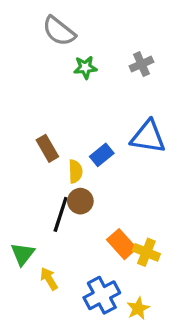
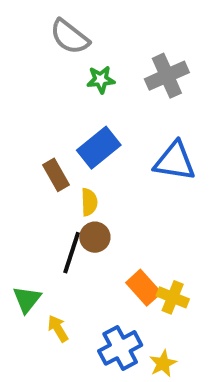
gray cross: (141, 64) -> (167, 76), size x1.5
blue rectangle: (102, 155) -> (99, 148), moved, size x1.5

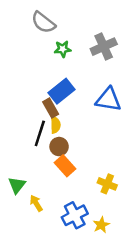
brown rectangle: (56, 175) -> (51, 108), moved
black line: (72, 253) -> (40, 133), moved
orange rectangle: (144, 288) -> (65, 166), moved

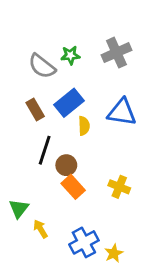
gray semicircle: (43, 22) -> (42, 66), moved
brown rectangle: (51, 108) -> (35, 110), moved
yellow semicircle: (55, 125) -> (84, 126), moved
yellow cross: (107, 184) -> (119, 187), moved

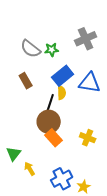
green star: (70, 55) -> (52, 50), moved
blue rectangle: (69, 103) -> (63, 76), moved
black line: (45, 150) -> (50, 105), moved
brown circle: (66, 165) -> (49, 122), size x1.5

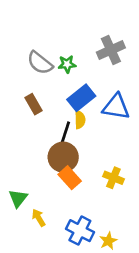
blue cross: (62, 179) -> (80, 231), turned -35

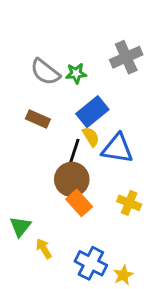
brown rectangle: (33, 104) -> (38, 119), turned -36
blue triangle: (116, 107) -> (117, 148), moved
yellow semicircle: (80, 120) -> (91, 137), turned -30

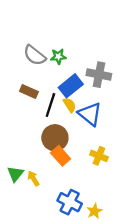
gray cross: (126, 57) -> (99, 75), moved, turned 35
blue triangle: (117, 148) -> (90, 114), turned 30
black line: (73, 154) -> (50, 105), moved
yellow arrow: (44, 249) -> (33, 178), moved

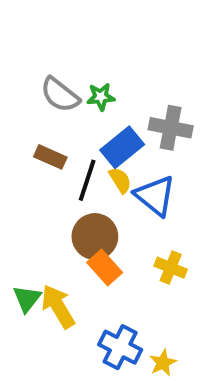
yellow arrow: (33, 178) -> (58, 306), size x1.6

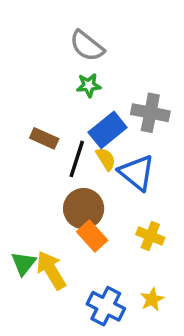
gray semicircle: (60, 95) -> (87, 46), moved
yellow star: (163, 363) -> (152, 299), moved

